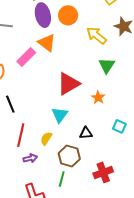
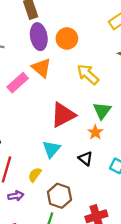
yellow arrow: (96, 35) -> (88, 74), moved
green triangle: (107, 65) -> (102, 111), moved
black triangle: (86, 133) -> (86, 159), moved, turned 40

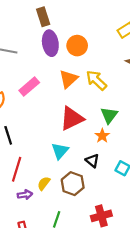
orange triangle: (42, 68) -> (68, 79), moved, turned 36
yellow semicircle: (35, 175) -> (44, 183), moved
brown hexagon: (59, 196) -> (73, 184), moved

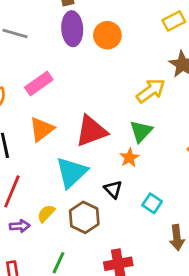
orange triangle: (68, 79) -> (42, 129), moved
yellow arrow: (96, 80) -> (151, 91), moved, turned 95
cyan triangle: (60, 151) -> (71, 172), size x1.4

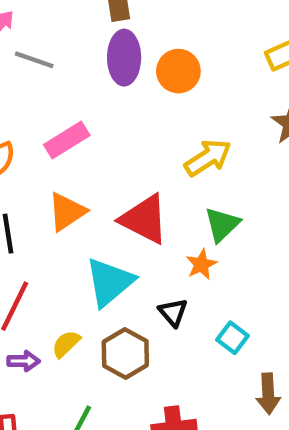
yellow arrow: (151, 91) -> (208, 158), moved
red triangle: (91, 131) -> (144, 219), turned 44

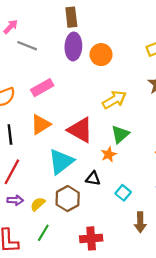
black triangle: (173, 312) -> (93, 178), turned -42
yellow semicircle: (66, 344) -> (38, 204), moved

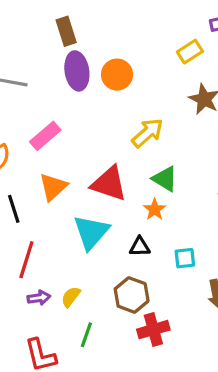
green triangle: (120, 134) -> (165, 179), turned -36
cyan square: (123, 193) -> (185, 258), turned -35
brown hexagon: (68, 199) -> (132, 295), moved

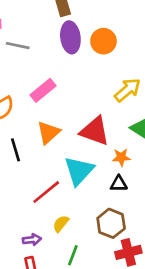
orange star: (155, 209) -> (121, 157), moved, turned 30
red line: (26, 260) -> (46, 192), moved, turned 32
purple arrow: (39, 298) -> (32, 240), moved

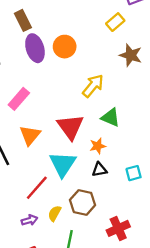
red triangle: (95, 131) -> (70, 127), turned 44
brown hexagon: (111, 223) -> (83, 202), moved
purple arrow: (32, 240) -> (29, 220), moved

